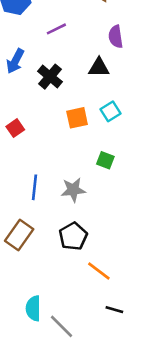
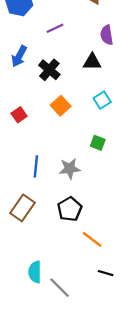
orange square: (77, 118) -> (61, 106), moved, turned -30

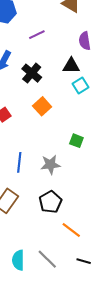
cyan square: (102, 100) -> (81, 86), moved
gray line: (60, 288) -> (47, 259), moved

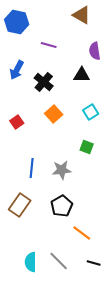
purple line: (37, 35) -> (49, 45), turned 42
cyan square: (81, 86) -> (91, 112), moved

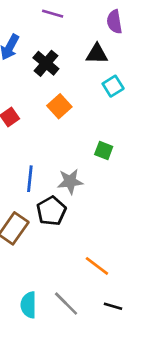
cyan square: (91, 112) -> (113, 86), moved
black pentagon: (62, 206) -> (51, 211), moved

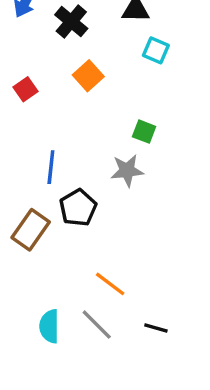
cyan square: (113, 86) -> (156, 50), turned -35
gray star: (70, 181) -> (127, 171), moved
orange line: (97, 266) -> (110, 284), moved

